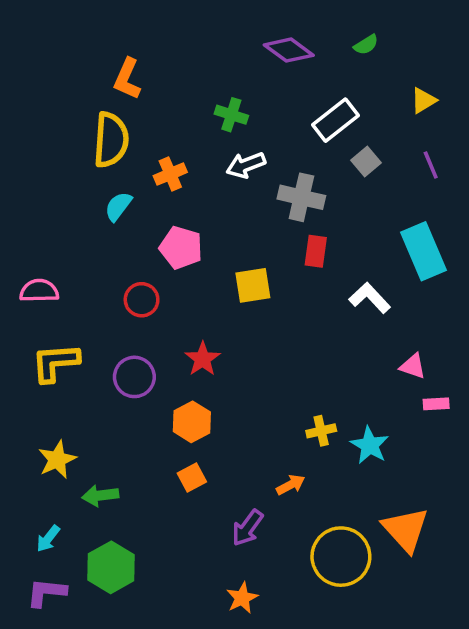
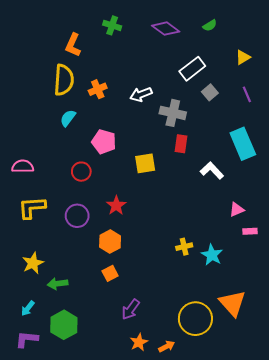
green cross: (231, 115) -> (112, 25), moved
orange cross: (170, 174) -> (98, 89), moved
pink triangle: (413, 366) -> (237, 210), turned -42
orange arrow: (291, 485) -> (167, 346), moved
purple arrow: (248, 528) -> (131, 309), moved

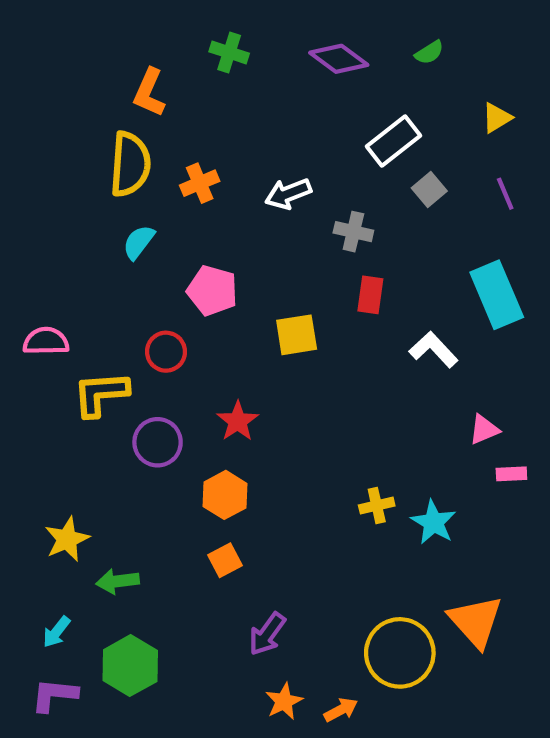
gray cross: (173, 113) -> (353, 232), size x0.7
yellow L-shape: (32, 208) -> (101, 394), moved

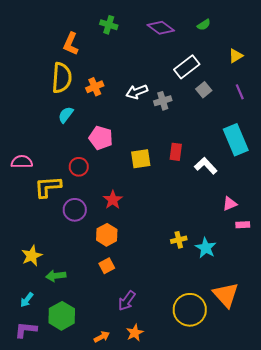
gray cross: (353, 232) -> (163, 101), moved, turned -30
red rectangle: (370, 295) -> (176, 152), moved
orange arrow: (341, 710) -> (102, 337), moved

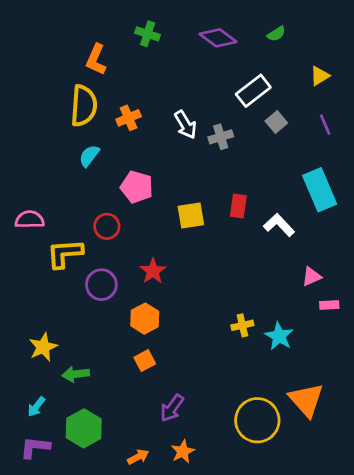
white arrow: (137, 92) -> (185, 125), turned -100

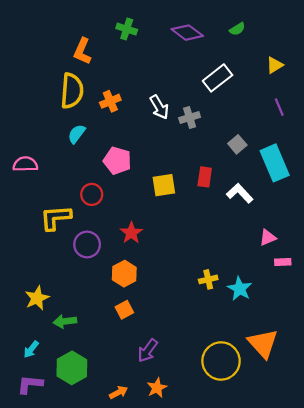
gray square: (276, 122) -> (237, 144), moved
pink semicircle: (30, 220) -> (25, 164), moved

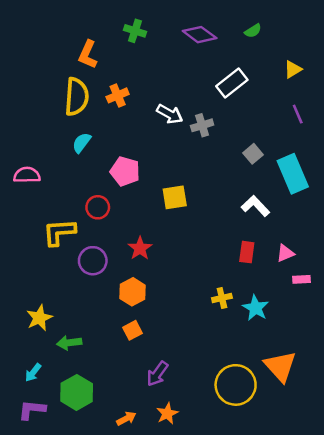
orange cross: (110, 101) -> (118, 95), moved
white arrow: (159, 107) -> (170, 114), turned -30
red rectangle: (205, 177) -> (247, 252), moved

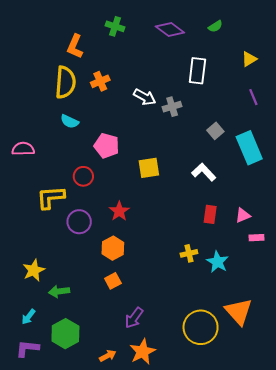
white rectangle: (232, 83) -> (197, 71), turned -45
cyan semicircle: (82, 143) -> (70, 121), turned -102
white L-shape: (255, 206) -> (204, 172), moved
orange star: (167, 414) -> (142, 352), size x1.4

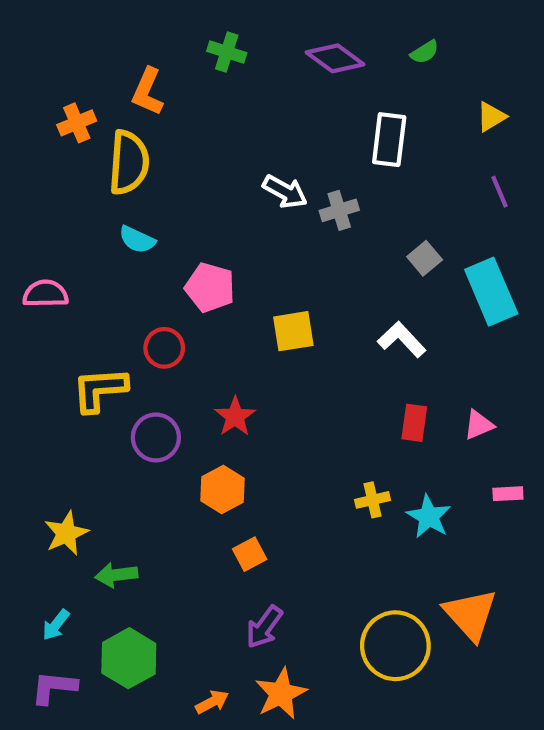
orange cross: (100, 81) -> (77, 123), moved
pink rectangle: (257, 238) -> (508, 494), moved
orange square: (113, 281) -> (250, 554), moved

